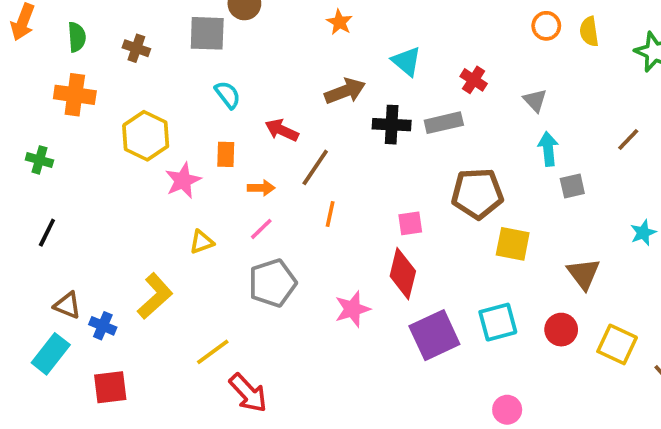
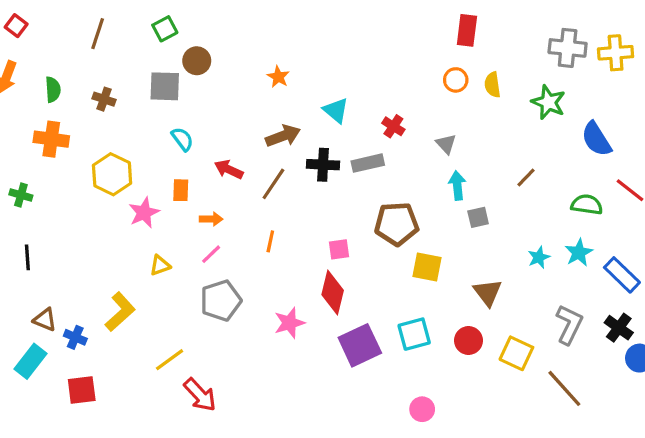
brown line: (315, 167) -> (273, 184), moved
black line: (47, 233) -> (27, 257), turned -30

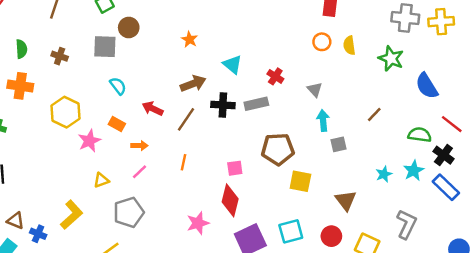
orange rectangle: (181, 190) -> (117, 124), turned -63
gray pentagon: (221, 301) -> (129, 212), moved
black cross: (619, 328) -> (443, 155), moved

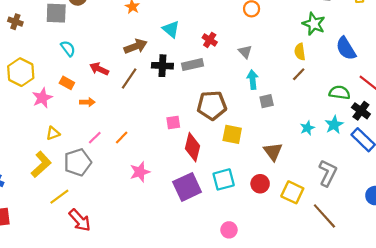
yellow semicircle: (349, 45) -> (300, 52), moved
orange line: (184, 162) -> (122, 138), moved, turned 32
pink line: (139, 172) -> (95, 138), moved
red diamond: (230, 200) -> (192, 147), moved
yellow L-shape: (71, 215) -> (41, 164), moved

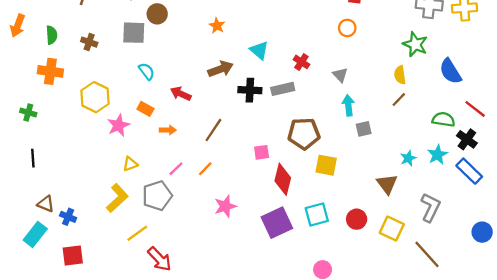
brown line: (129, 79) -> (213, 130), moved
brown triangle: (273, 152) -> (387, 184), moved

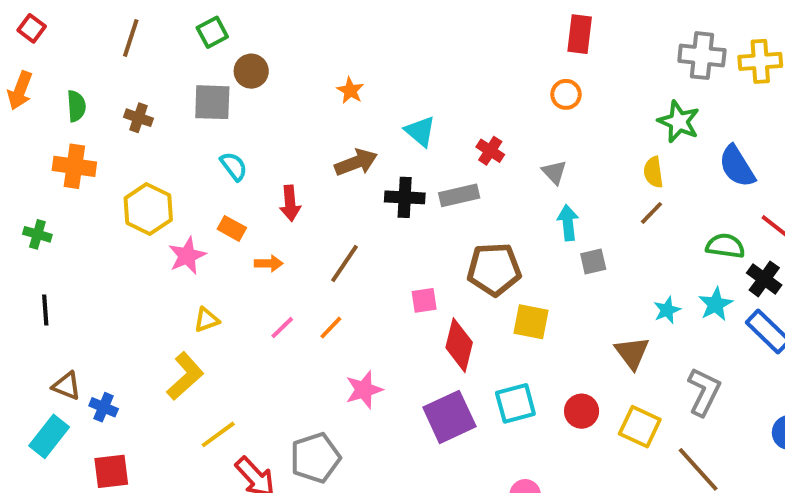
red arrow: (181, 94) -> (290, 203), turned -120
gray pentagon: (157, 196) -> (315, 458), moved

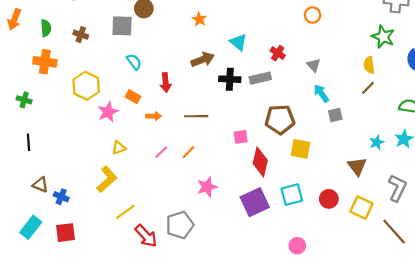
orange circle: (566, 94) -> (312, 15), moved
cyan arrow: (568, 223) -> (321, 93), turned -30
brown line: (344, 263) -> (196, 116), turned 55
cyan rectangle: (49, 436) -> (31, 227), moved

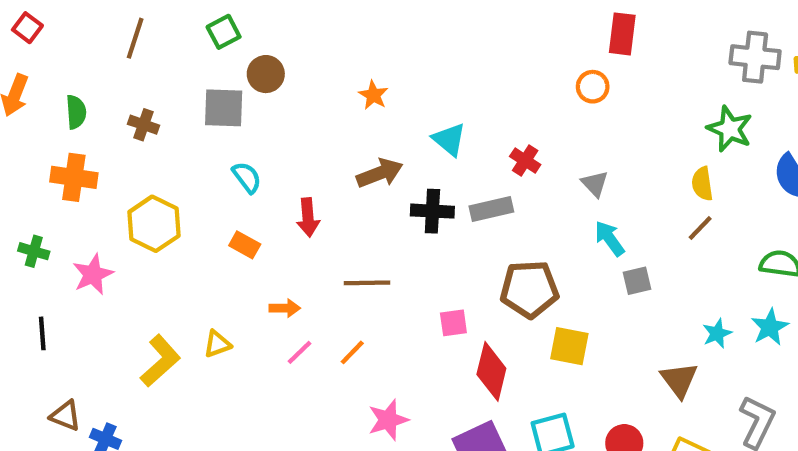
pink star: (108, 112) -> (93, 274), moved
orange arrow: (154, 116) -> (285, 308), moved
yellow L-shape: (107, 179) -> (160, 361), moved

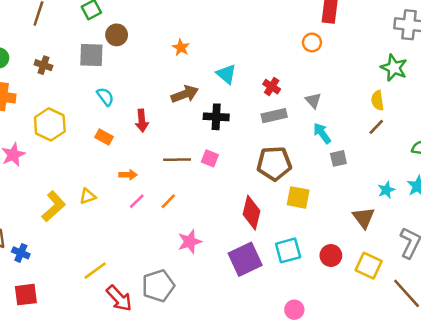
gray rectangle: (491, 209) -> (274, 116), moved
pink square: (453, 323) -> (210, 158), moved, turned 30

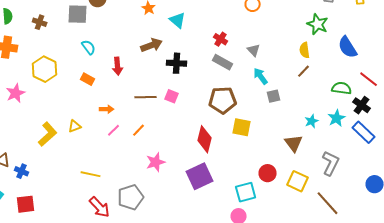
cyan triangle: (226, 74) -> (178, 20), moved
gray rectangle: (274, 116) -> (223, 62), turned 42
cyan square: (288, 250) -> (246, 192), moved
yellow line: (95, 271) -> (91, 174), moved, turned 48

